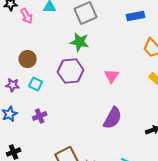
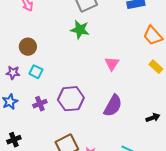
purple hexagon: (71, 71) -> (71, 99), moved

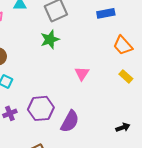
green star: (80, 30) -> (50, 39), turned -30
purple semicircle: (113, 106) -> (70, 121), moved

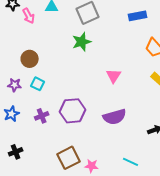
purple semicircle: (70, 121) -> (115, 117), moved, turned 45

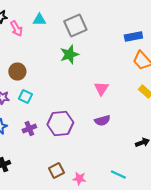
blue rectangle: (138, 16) -> (133, 37), moved
purple semicircle: (115, 117) -> (102, 121), moved, size x0.7
brown square: (69, 158) -> (56, 171), size x0.7

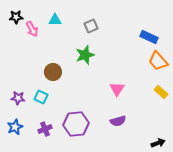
gray square: (75, 26) -> (91, 26), size x0.6
blue rectangle: (133, 37) -> (149, 37), turned 36
brown circle: (17, 72) -> (53, 72), moved

